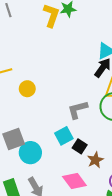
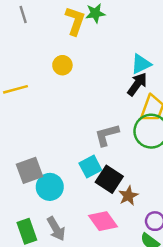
yellow circle: (27, 89) -> (62, 65), moved
black square: (80, 146) -> (109, 179), size x1.5

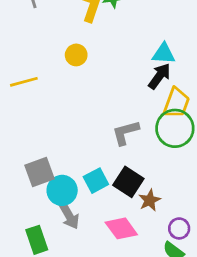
cyan triangle: (141, 64) -> (164, 54), turned 30
cyan square: (90, 167) -> (96, 181), moved
gray arrow: (56, 229) -> (69, 216), moved

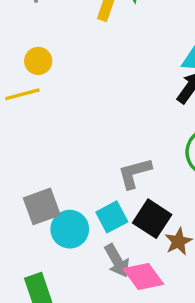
yellow circle: (76, 55) -> (38, 61), moved
gray L-shape: (126, 133) -> (135, 173), moved
gray arrow: (69, 216) -> (117, 261), moved

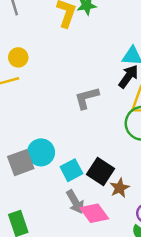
gray L-shape: (135, 173) -> (87, 98), moved
cyan circle: (70, 229) -> (41, 152), moved

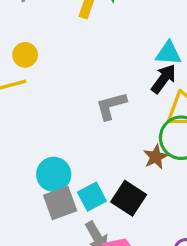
gray square: (21, 163) -> (60, 203), moved
brown star: (120, 188) -> (156, 157), moved

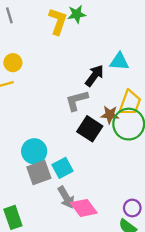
black arrow: (164, 79) -> (94, 76), moved
brown star: (156, 157) -> (110, 115), moved, turned 30
black square: (129, 198) -> (90, 129), moved

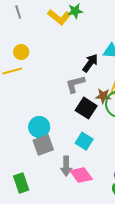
yellow L-shape: (58, 21) -> (59, 17), turned 110
cyan square: (63, 168) -> (84, 141), moved, turned -30
gray arrow: (66, 197) -> (66, 166), turned 30

